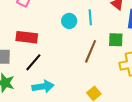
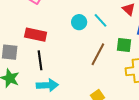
cyan line: (90, 17) -> (100, 20), turned -42
black line: (33, 62) -> (40, 60), turned -54

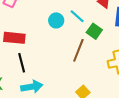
green square: (124, 45) -> (94, 31), moved, turned 35

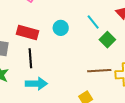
cyan circle: (56, 20) -> (61, 28), moved
brown line: (78, 50) -> (99, 71), moved, turned 55

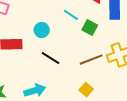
black line: (30, 58) -> (51, 58), moved, turned -36

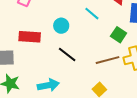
green square: (90, 27) -> (119, 35), moved

